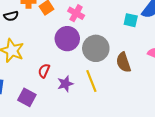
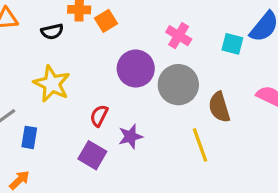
pink cross: (76, 13) -> (179, 36), moved
yellow line: (91, 81) -> (200, 145), moved
purple square: (27, 97) -> (92, 155), moved

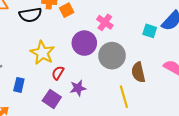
black semicircle: (52, 32) -> (30, 15), size x1.5
pink cross: (179, 36) -> (105, 22), moved
yellow star: (52, 84) -> (42, 53), moved
blue rectangle: (29, 137) -> (19, 85), moved

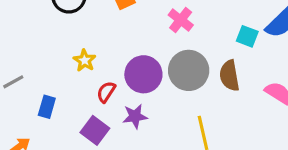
purple circle: (84, 43) -> (143, 74), moved
yellow star: (42, 53) -> (85, 60), size x0.6
brown semicircle: (138, 72) -> (229, 76), moved

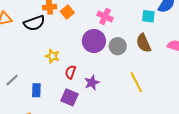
gray circle: (189, 70) -> (118, 46), size x0.7
purple circle: (143, 74) -> (94, 41), moved

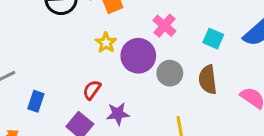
cyan square: (148, 16) -> (213, 39), moved
yellow star: (52, 56) -> (106, 43), moved

